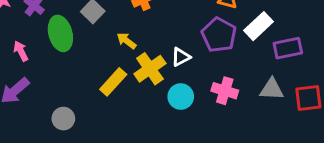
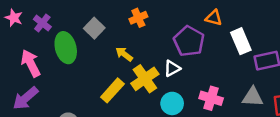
white rectangle: (258, 26) -> (241, 41), turned -70
purple pentagon: (219, 35) -> (189, 41), moved
pink arrow: (21, 51) -> (31, 63), size x1.5

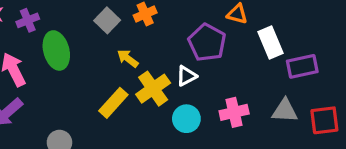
purple cross: (42, 23) -> (28, 20), turned 30
gray square: (94, 28) -> (107, 20), moved
pink cross: (211, 98) -> (234, 112), turned -30

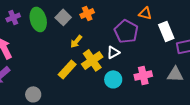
green ellipse: (56, 50) -> (38, 19), moved
yellow arrow: (128, 58) -> (76, 41), turned -88

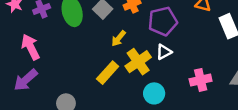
purple pentagon: (126, 31) -> (163, 21), moved, turned 30
cyan circle: (113, 79) -> (154, 93), moved

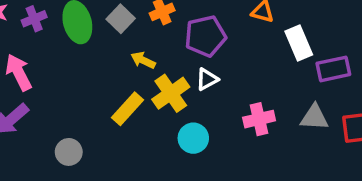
yellow arrow: (119, 38) -> (143, 60), turned 77

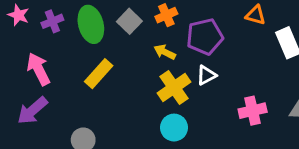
yellow arrow: (143, 60) -> (165, 52), moved
yellow rectangle: (128, 109) -> (99, 74), moved
cyan circle: (193, 138) -> (174, 128), moved

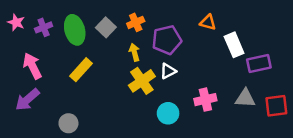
yellow arrow: (165, 52) -> (134, 52), turned 49
cyan circle: (174, 128) -> (168, 113), moved

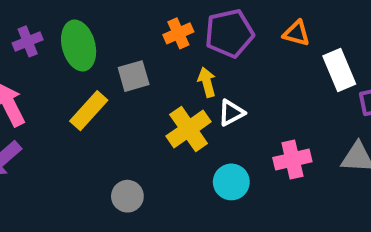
gray square: (106, 27) -> (134, 76), moved, turned 30
purple pentagon: (167, 40) -> (229, 33), moved
yellow arrow: (134, 52) -> (207, 82), moved
gray circle: (68, 123) -> (127, 196), moved

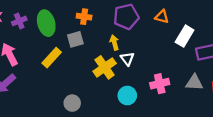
orange cross: (178, 33) -> (84, 17), moved, turned 32
white rectangle: (339, 70) -> (185, 36), turned 54
white triangle: (231, 113) -> (127, 59), turned -40

